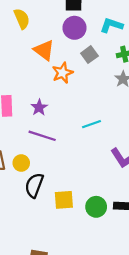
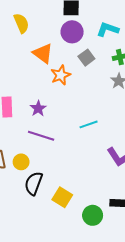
yellow square: (64, 200) -> (62, 197), turned 36
green circle: (96, 207) -> (93, 215), moved

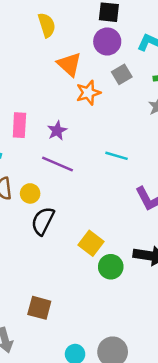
cyan line: (89, 124) -> (116, 156), turned 30
yellow square: (62, 197) -> (91, 243), moved

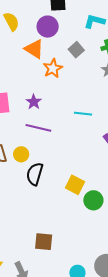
purple circle: (107, 41) -> (48, 27), moved

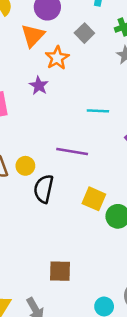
orange triangle: (34, 49) -> (33, 36), turned 45
purple star: (34, 102) -> (39, 86), moved
purple line: (38, 128) -> (72, 152), moved

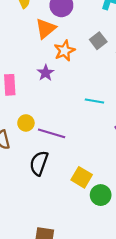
gray square: (84, 33) -> (98, 41), moved
purple line: (72, 152) -> (52, 133), moved
yellow circle: (25, 166) -> (26, 123), moved

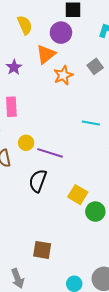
purple star: (46, 73) -> (14, 67), moved

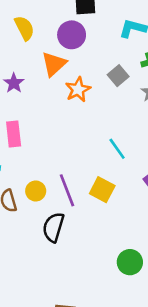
cyan line: (91, 123) -> (117, 149), turned 48
yellow circle: (26, 143) -> (36, 191), moved
purple line: (50, 153) -> (67, 190), turned 55
yellow square: (78, 195) -> (102, 190), moved

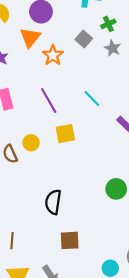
purple line: (67, 190) -> (49, 101), moved
yellow square: (102, 190) -> (65, 134), moved, turned -30
black semicircle: (53, 227) -> (53, 202), moved

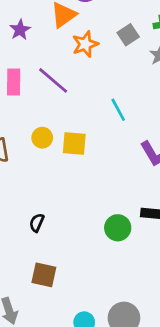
purple line: (49, 101) -> (53, 80), moved, turned -35
yellow circle: (31, 143) -> (42, 138), moved
black semicircle: (53, 202) -> (37, 223), size x0.6

